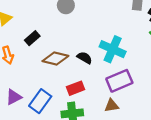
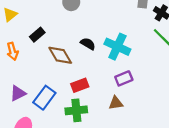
brown diamond: (55, 58) -> (60, 55), turned 45
black semicircle: (85, 58) -> (88, 44), moved
purple rectangle: (119, 81) -> (124, 78), size x0.7

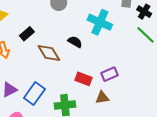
cyan cross: (117, 47) -> (100, 22), moved
red rectangle: (80, 85) -> (84, 79), moved, turned 42

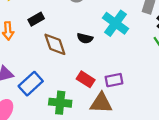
black semicircle: (75, 42) -> (85, 38), turned 152
brown triangle: (102, 98) -> (101, 103), size x1.5

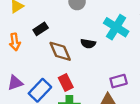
red rectangle: (86, 79) -> (66, 83), moved, turned 35

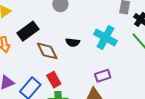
cyan cross: (116, 27) -> (105, 37), moved
black rectangle: (41, 29) -> (28, 31), size x1.5

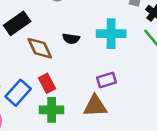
cyan cross: (105, 37) -> (111, 34), turned -30

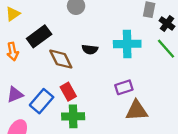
brown triangle: (95, 106) -> (137, 111), moved

